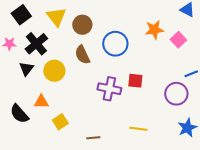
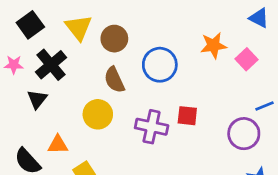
yellow circle: (54, 71) -> (98, 114), moved

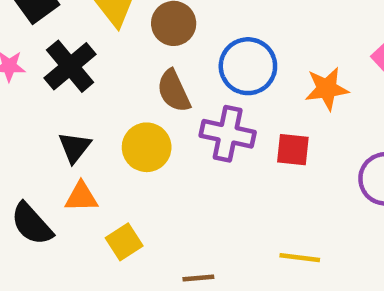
orange star: (214, 45) -> (327, 89), moved
black triangle: (37, 99) -> (75, 147), moved
purple cross: (152, 127) -> (228, 134), moved

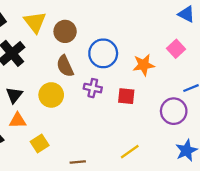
purple cross: (228, 134) -> (93, 88), size x0.7
yellow line: (300, 258) -> (130, 152), turned -42

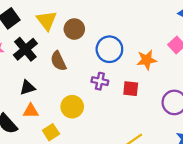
brown semicircle: (65, 66) -> (58, 61), moved
black triangle: (14, 95) -> (28, 88), turned 35
yellow circle: (51, 95) -> (72, 107), moved

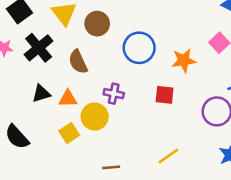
purple cross: (100, 81) -> (114, 94), moved
orange triangle: (31, 111) -> (68, 99), moved
yellow square: (51, 132) -> (69, 133), moved

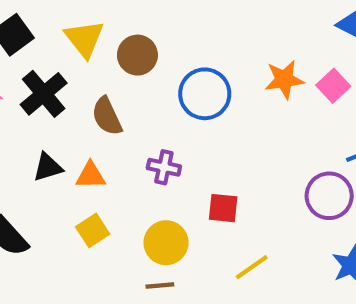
orange star: (184, 61) -> (284, 80), moved
red square: (165, 95) -> (223, 208), moved
yellow circle: (95, 117) -> (166, 243), moved

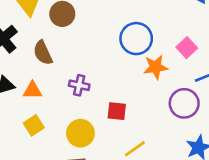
orange star: (284, 80) -> (156, 67), moved
pink square: (333, 86) -> (187, 48), moved
blue circle: (205, 94) -> (136, 39), moved

